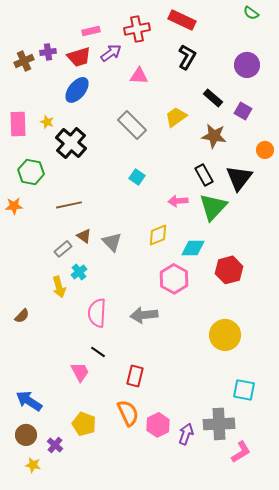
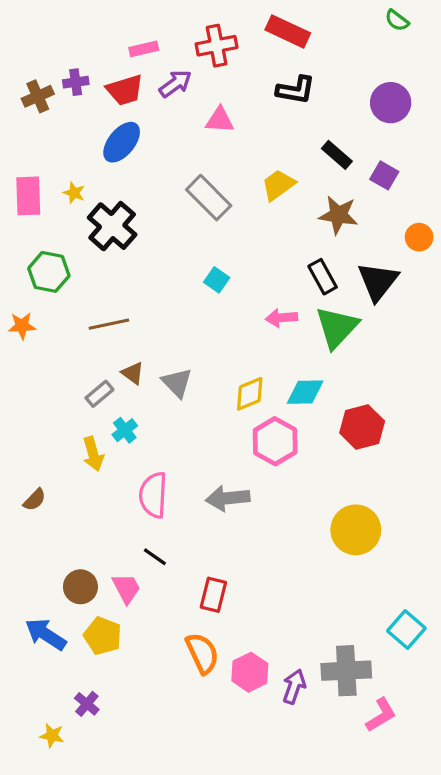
black L-shape: (187, 57) -> (296, 90), turned 70
yellow diamond: (158, 235) -> (250, 394), moved
cyan square: (244, 390) -> (406, 630), moved, turned 30
yellow pentagon: (84, 424) -> (103, 636), moved
brown circle: (26, 435) -> (80, 587), moved

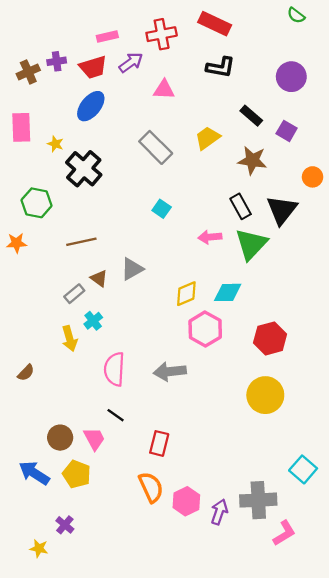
pink rectangle: (28, 196) -> (21, 127), moved
gray triangle: (177, 383) -> (132, 269), moved, turned 45
red hexagon: (362, 427) -> (270, 338), moved

